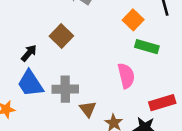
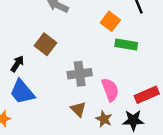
pink semicircle: (126, 76) -> (110, 90), moved
gray cross: (65, 89) -> (80, 74), moved

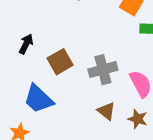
brown square: (46, 44) -> (60, 62), moved, turned 30
black arrow: (17, 64) -> (26, 44), moved

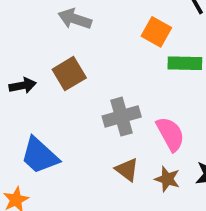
black arrow: (26, 44) -> (23, 85), turned 54
brown square: (60, 62) -> (69, 74), moved

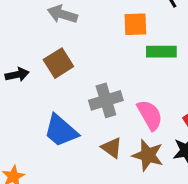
orange square: (156, 32) -> (135, 24), turned -30
blue trapezoid: (40, 156) -> (61, 131), moved
brown star: (167, 179) -> (148, 155), size x1.4

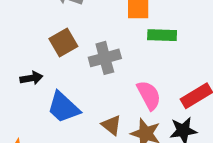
black arrow: (17, 75) -> (31, 78), moved
gray cross: (106, 100) -> (105, 58), moved

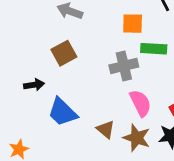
gray cross: (105, 58) -> (124, 66), moved

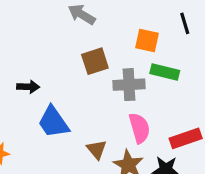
brown square: (64, 53) -> (95, 61), moved

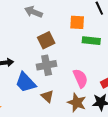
gray cross: (129, 85) -> (47, 65), moved
brown triangle: (97, 149) -> (47, 96), moved

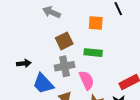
green rectangle: (91, 41) -> (93, 53), moved
pink semicircle: (80, 78) -> (87, 80), moved

